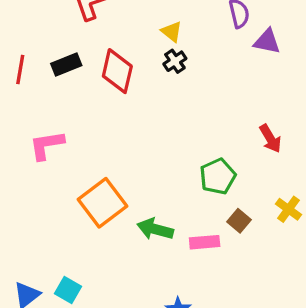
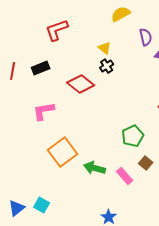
red diamond: (117, 71) -> (81, 84), moved, turned -64
pink L-shape: (47, 145) -> (44, 111), moved
pink rectangle: (205, 242) -> (125, 176), turned 54

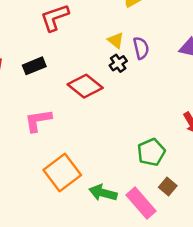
purple semicircle: (146, 37) -> (141, 48), moved
pink rectangle: (125, 176) -> (141, 203), size x1.4

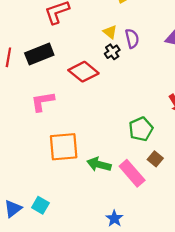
black rectangle: (34, 66) -> (39, 54), size x1.4
orange square: (62, 173) -> (64, 147), turned 32

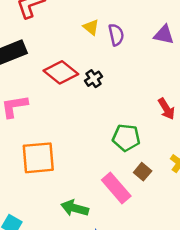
black cross: (112, 52) -> (94, 79), moved
green pentagon: (141, 129) -> (126, 138), turned 30
green arrow: (99, 164) -> (75, 208), moved

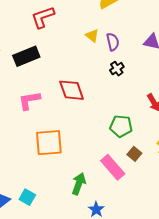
red diamond: (61, 72) -> (72, 90), moved, turned 32
black cross: (94, 79) -> (117, 69), moved
green arrow: (75, 208) -> (79, 184), turned 95

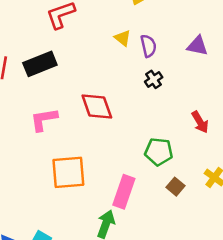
pink rectangle: (113, 167) -> (124, 192), moved, turned 60

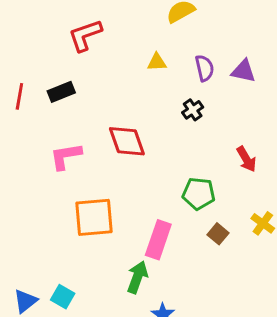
yellow triangle: (123, 38) -> (157, 62), turned -42
purple semicircle: (148, 46) -> (205, 68), moved
black rectangle: (40, 64) -> (61, 92), size x0.7

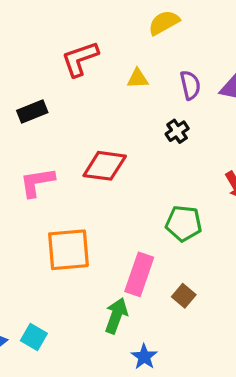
red L-shape: (85, 35) -> (80, 59), moved
red diamond: (127, 141) -> (105, 166), turned -63
brown square: (218, 234) -> (184, 296), moved

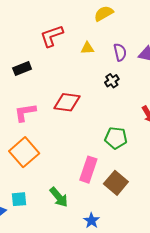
orange square: (68, 250) -> (24, 152), moved, turned -36
brown square: (184, 296) -> (116, 183), size x1.6
green arrow: (116, 316) -> (59, 197), moved, turned 120
cyan square: (34, 337) -> (19, 199), moved, turned -35

